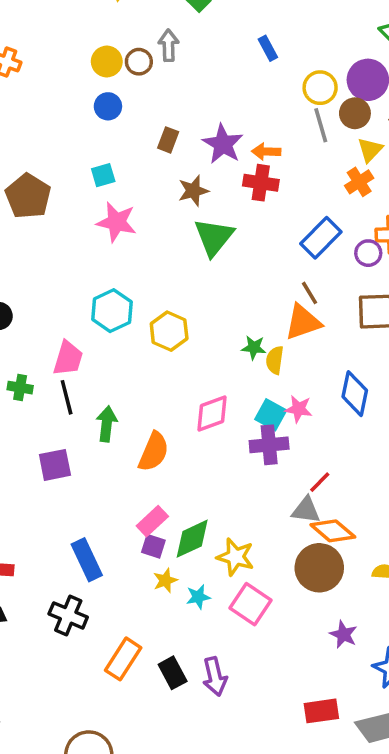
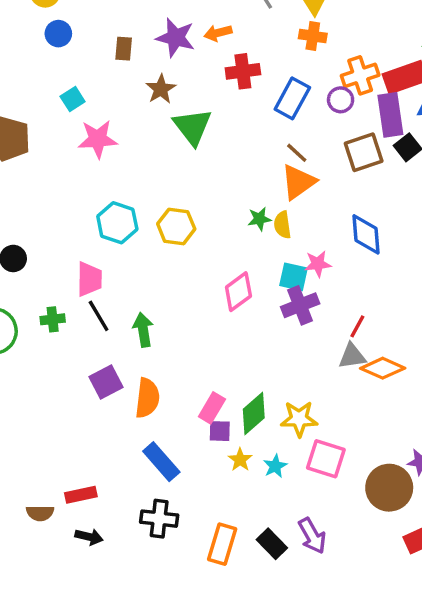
orange cross: (359, 182) -> (313, 36), turned -32
red cross: (261, 183) -> (243, 71), moved
orange semicircle: (154, 452) -> (147, 398), moved
brown circle: (319, 568) -> (389, 488), moved

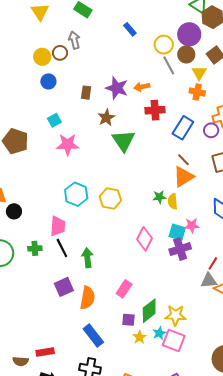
pink diamond: (238, 292) -> (145, 239), turned -30
pink rectangle: (212, 408) -> (124, 289), moved
pink square: (326, 459) -> (174, 340), moved
cyan star: (275, 466) -> (159, 333), moved

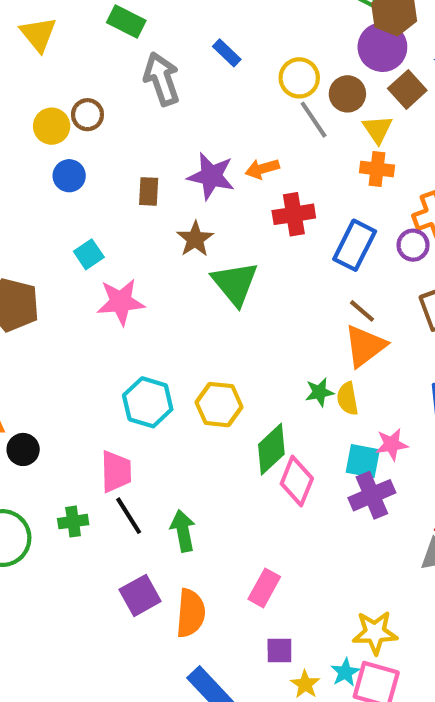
purple circle: (189, 34) -> (382, 47), moved
gray arrow: (74, 40) -> (162, 79), moved, size x1.4
green diamond: (149, 311) -> (271, 449), moved

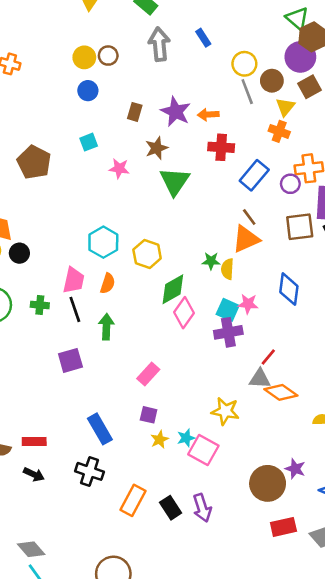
pink star: (121, 302) -> (119, 169), moved, size x0.7
orange semicircle: (191, 613) -> (108, 283), moved, size x0.7
yellow star: (375, 632) -> (225, 411), moved

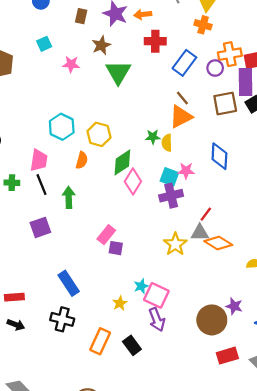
orange semicircle: (108, 283) -> (82, 160), moved
yellow star: (225, 411) -> (175, 244), moved, turned 30
purple square: (149, 415) -> (116, 248), moved
yellow star: (160, 440) -> (120, 303), moved
purple arrow: (202, 508) -> (157, 320), moved

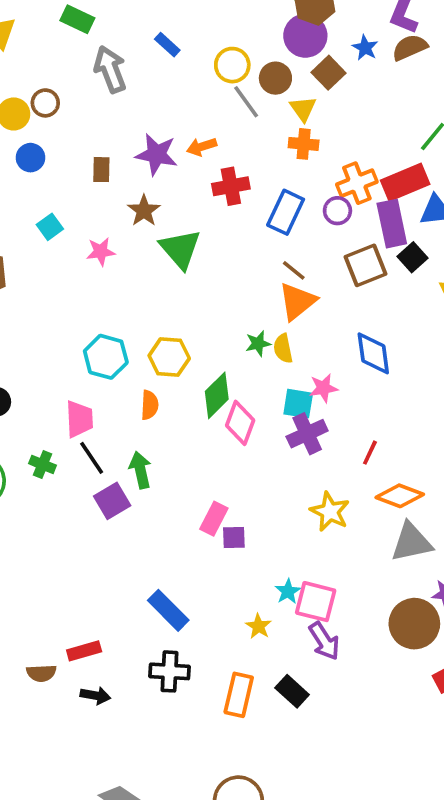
green cross: (12, 183) -> (43, 464), turned 32
purple square: (40, 227) -> (112, 501), moved
gray triangle: (200, 233) -> (411, 542), moved, size x1.4

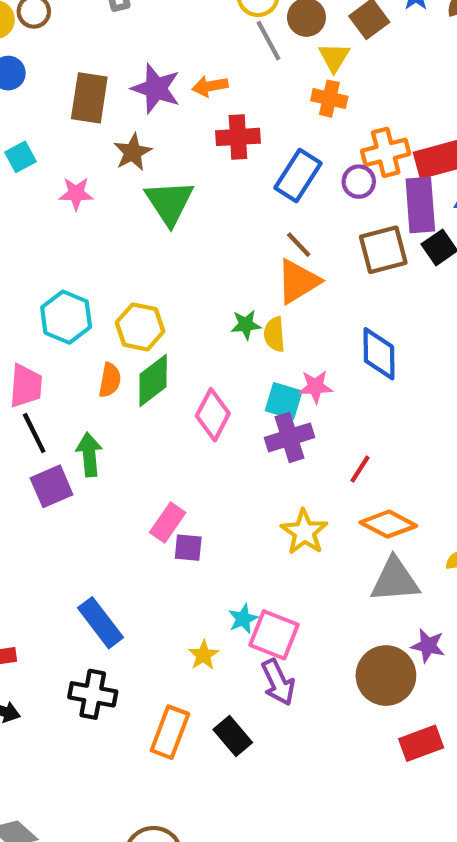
brown rectangle: (101, 170) -> (89, 98), size x1.6
green diamond: (217, 395) -> (153, 380), moved

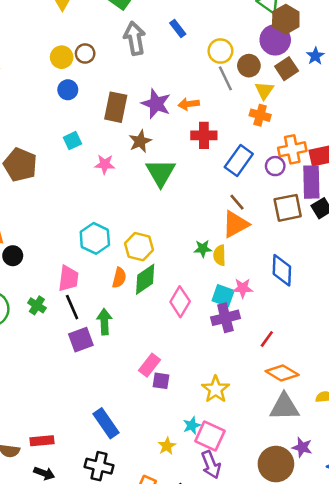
yellow star: (304, 532) -> (216, 389), moved

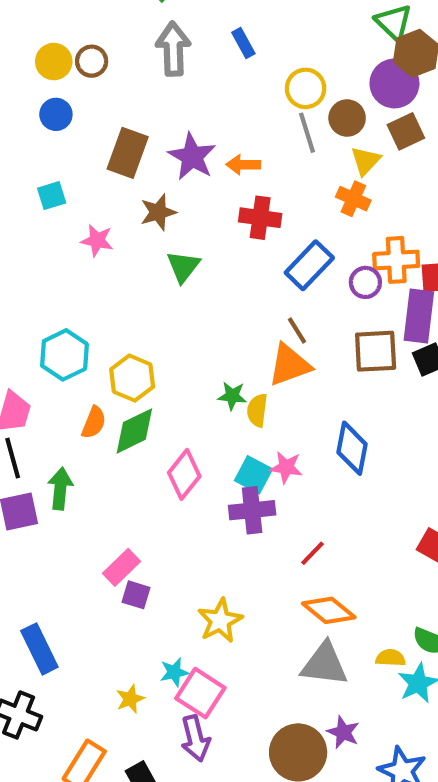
green triangle: (161, 173) -> (183, 266), size x0.7

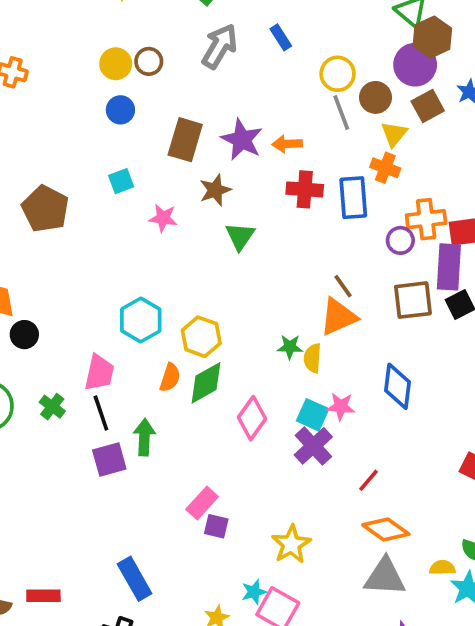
gray arrow: (173, 49) -> (220, 46), turned 36
blue rectangle: (309, 265) -> (353, 198), moved, turned -45
purple cross: (252, 510) -> (313, 446), turned -33

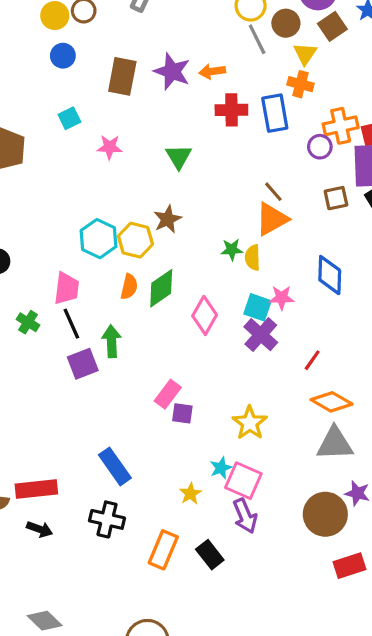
brown star: (215, 190) -> (167, 219), moved
brown square: (413, 300) -> (336, 198), size x0.7
yellow hexagon: (201, 337) -> (135, 240), moved
red rectangle: (43, 596) -> (36, 489), size x1.4

